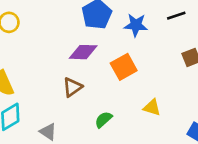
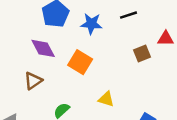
purple diamond: (83, 52) -> (43, 48), turned 60
orange square: (124, 67) -> (80, 62), turned -30

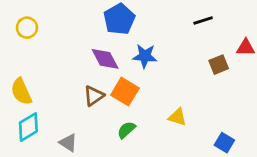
blue star: (91, 24) -> (145, 56), moved
orange square: (80, 62) -> (125, 92), moved

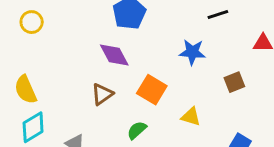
blue star: (145, 56) -> (192, 52), moved
brown square: (219, 65) -> (234, 82), moved
orange square: (125, 92) -> (152, 90), moved

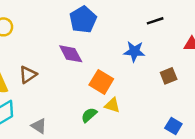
brown triangle: (102, 94) -> (28, 75), moved
yellow triangle: (191, 117) -> (112, 105), moved

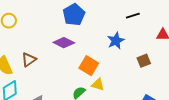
blue star: (134, 51) -> (116, 41), turned -30
purple diamond: (71, 54) -> (64, 43), turned -35

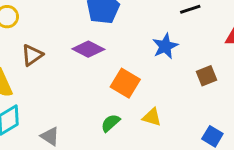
brown triangle: (29, 60) -> (32, 55), moved
yellow triangle: (98, 85) -> (152, 117), moved

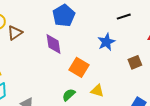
purple diamond: (88, 49) -> (54, 44), turned 55
brown triangle: (32, 55) -> (15, 33), moved

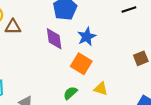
brown triangle: (15, 33) -> (13, 27), turned 35
blue star: (106, 42) -> (87, 37), moved

